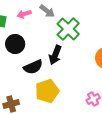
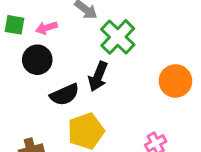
pink arrow: (24, 14) -> (46, 28), moved

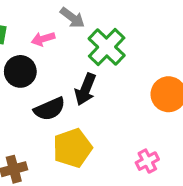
pink arrow: (46, 28) -> (43, 39), moved

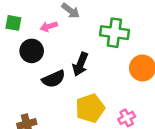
green cross: (107, 47) -> (114, 33), moved, turned -36
yellow pentagon: (72, 148) -> (90, 108), moved

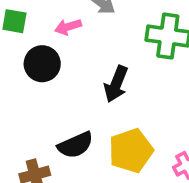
black semicircle: (54, 79) -> (75, 145), moved

